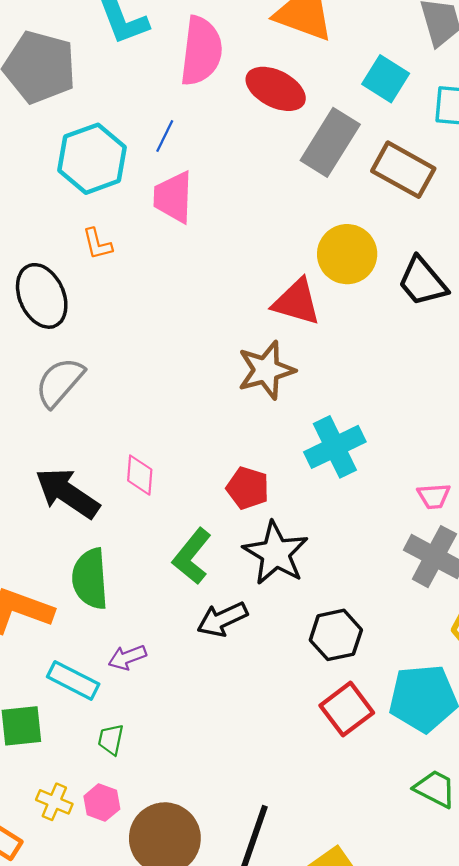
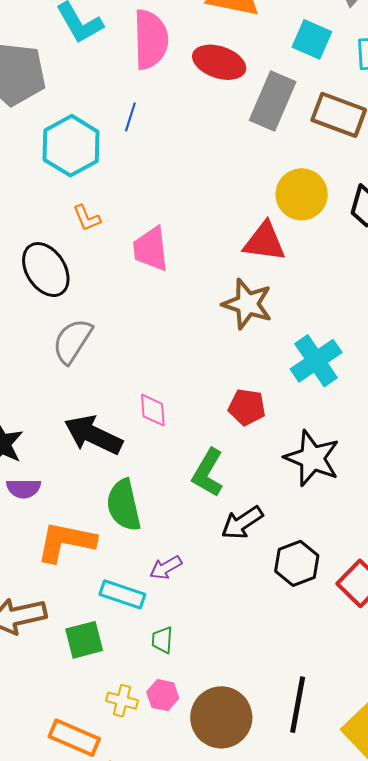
pink trapezoid: (173, 197) -> (151, 249), moved
brown star: (266, 370) -> (247, 304), turned -30
black star: (276, 553) -> (312, 458), moved
black hexagon: (336, 635) -> (297, 563), moved

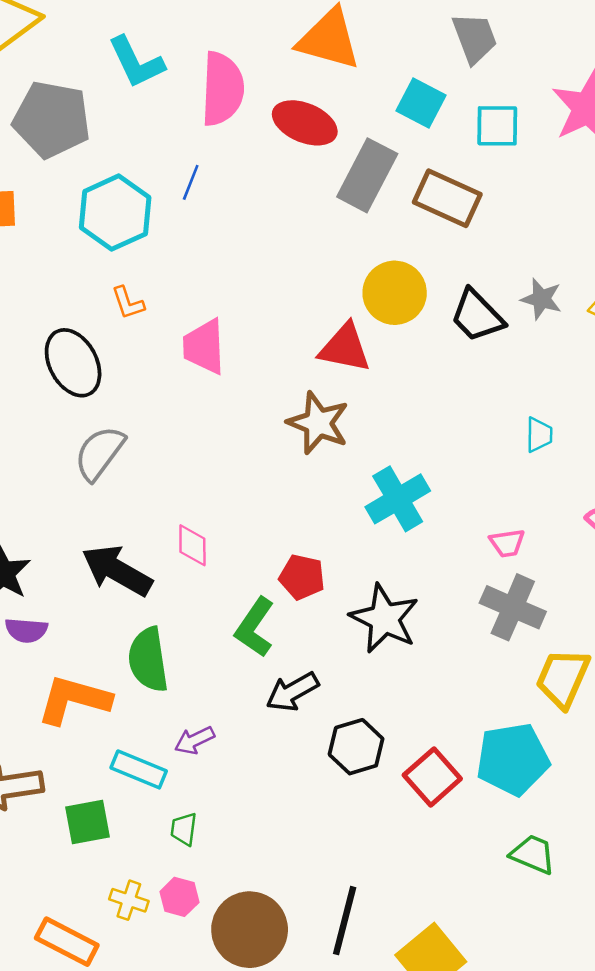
red pentagon: (247, 407) -> (302, 577), moved

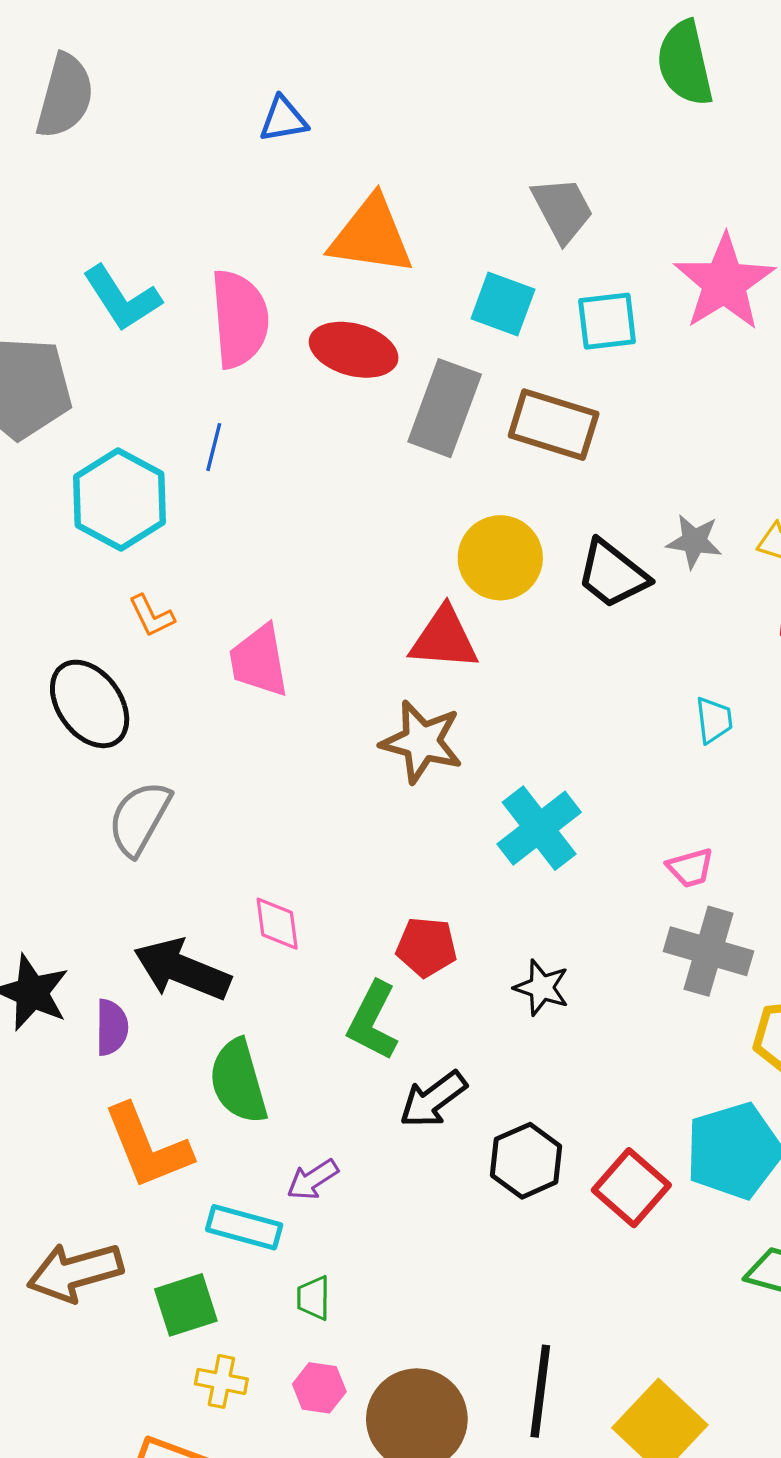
black star: (384, 619) -> (542, 988), size x0.6
purple semicircle: (26, 630) -> (112, 1027), moved, turned -87
orange L-shape: (74, 700) -> (147, 1147), turned -120
yellow cross: (129, 900) -> (221, 1381), moved

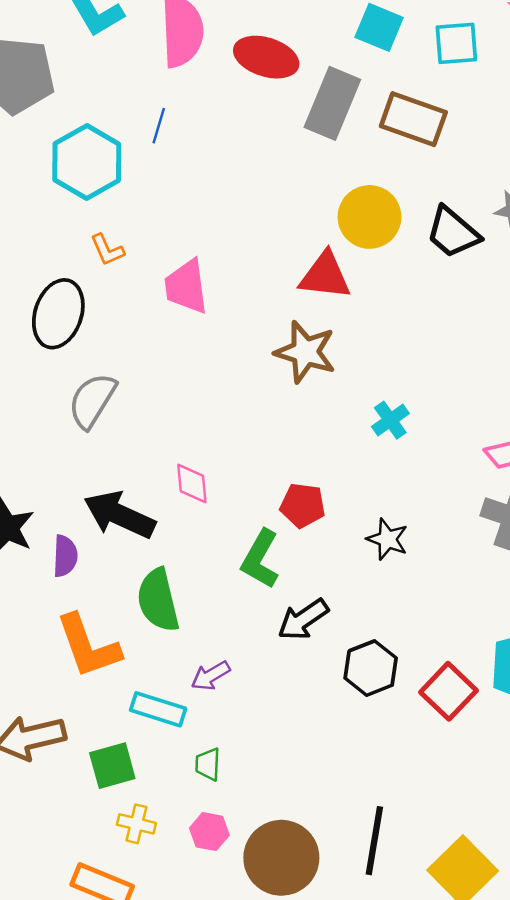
black ellipse: (90, 704) -> (58, 314), turned 52
cyan cross: (539, 828) -> (390, 420), size x0.6

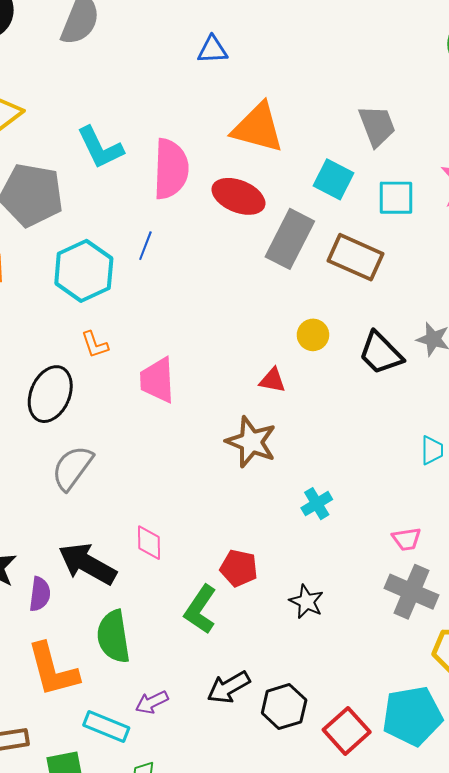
yellow circle: (369, 217) -> (313, 335), size x0.6
red triangle: (325, 276) -> (272, 380), size x0.6
black arrow: (303, 619) -> (229, 687), moved

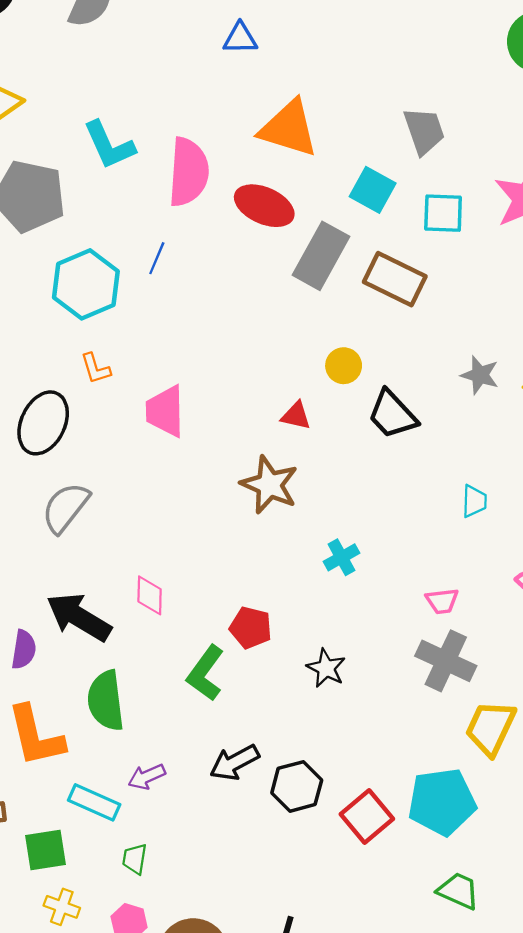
black trapezoid: (381, 353) -> (392, 414), moved

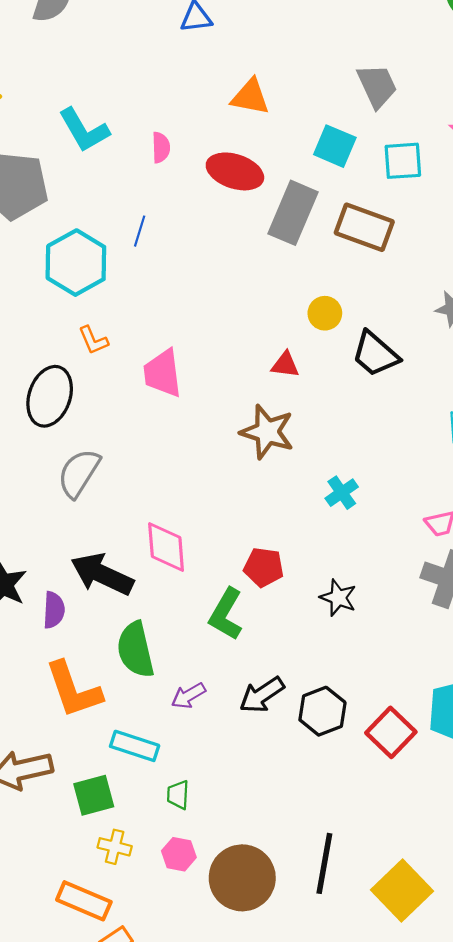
orange triangle: (289, 128) -> (250, 97), size x0.7
pink semicircle: (188, 172) -> (161, 147), size x0.5
pink diamond: (150, 595) -> (166, 547), size x1.4
purple arrow: (147, 777) -> (188, 696), moved

